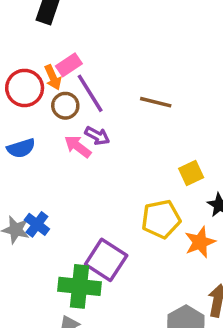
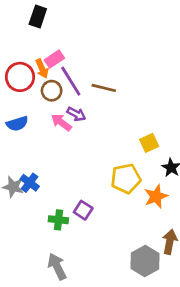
brown line: (156, 102) -> (104, 88), moved
purple square: (106, 260) -> (83, 210), size x0.6
green cross: (80, 286) -> (58, 220), moved, size x0.6

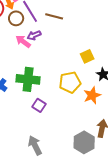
purple arrow: (76, 114) -> (34, 35), turned 128
green cross: (58, 220) -> (28, 79), moved, size x1.6
gray arrow: (57, 267) -> (35, 145), moved

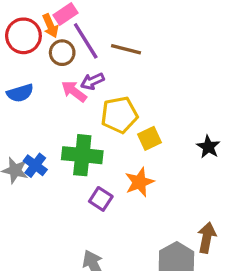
yellow square: (87, 56) -> (150, 138), moved
yellow pentagon: (70, 82) -> (119, 115), moved
orange star: (92, 95) -> (139, 182), moved

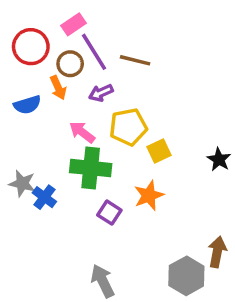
orange arrow: (50, 26) -> (58, 88), moved
pink arrow: (74, 91) -> (82, 132), moved
blue cross: (35, 165) -> (44, 197), moved

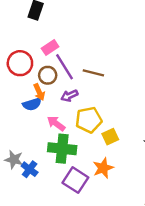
blue semicircle: (27, 105) -> (32, 104), moved
purple square: (109, 213) -> (75, 180), size x1.5

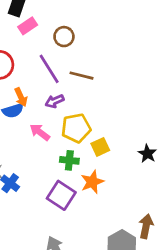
pink rectangle: (50, 48) -> (28, 26), moved
brown circle: (48, 75) -> (64, 37), moved
green cross: (62, 149) -> (69, 160), moved, size x0.6

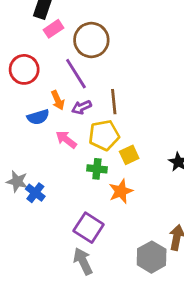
brown circle: (64, 37) -> (91, 40), size x1.6
brown line: (81, 76) -> (114, 102), moved, turned 70
orange arrow: (21, 97) -> (58, 100), moved
purple square: (61, 195) -> (89, 228), moved

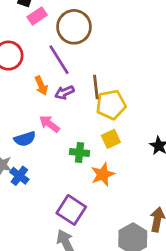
blue semicircle: (38, 117) -> (25, 139), moved
yellow pentagon: (104, 135) -> (111, 105), moved

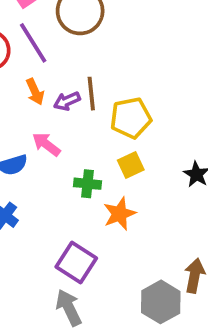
purple line: (59, 60) -> (33, 43), moved
brown line: (96, 87) -> (91, 94), moved

